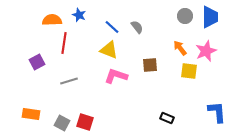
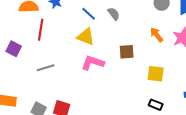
purple square: (37, 62) -> (14, 49), turned -35
yellow square: (189, 71) -> (156, 74), moved
black rectangle: (167, 118) -> (156, 105), moved

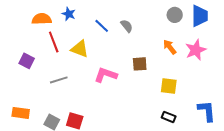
red line: (41, 30) -> (54, 42), turned -30
yellow triangle: (86, 37) -> (80, 49), moved

